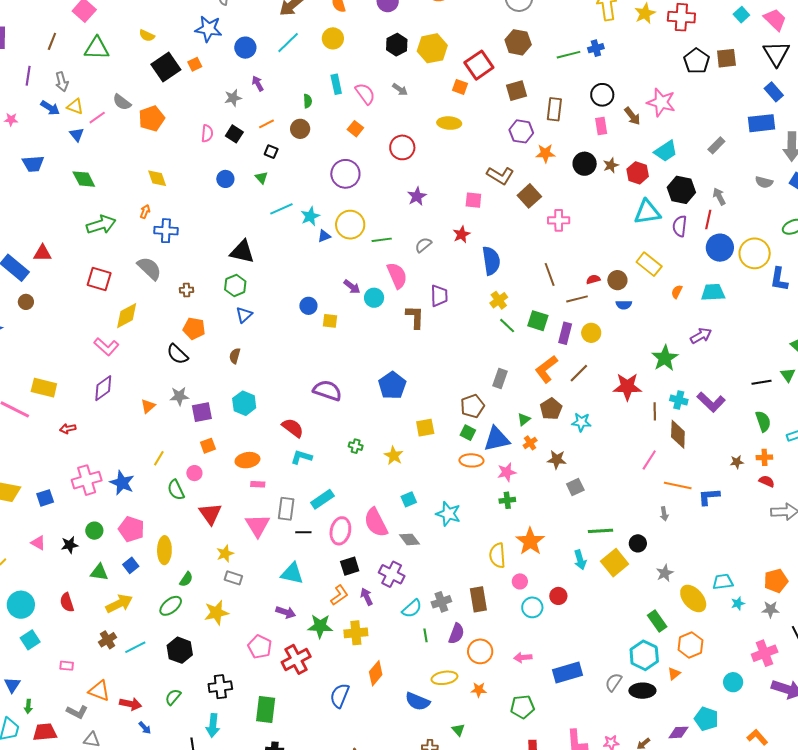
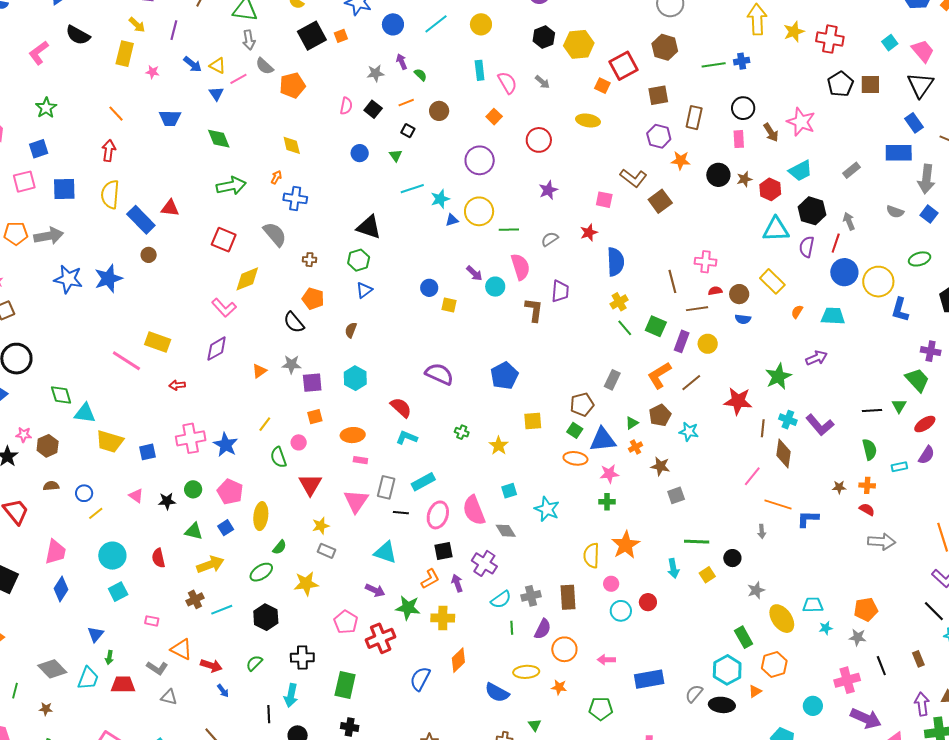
gray arrow: (62, 82) -> (249, 40), moved
green semicircle: (308, 101) -> (420, 75), moved, turned -48
pink cross: (559, 220) -> (706, 262), moved
yellow square: (615, 563) -> (707, 575), size x0.6

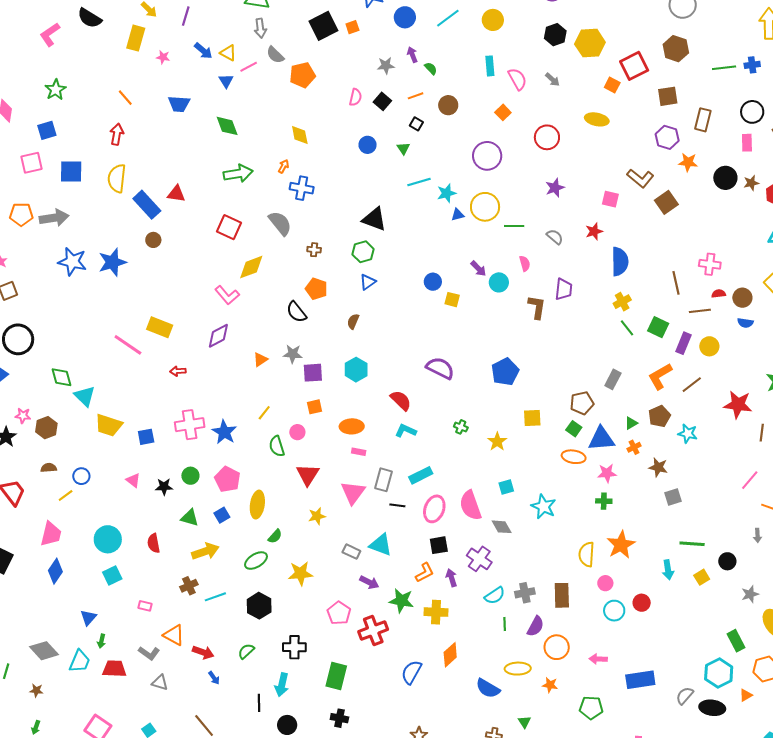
gray semicircle: (550, 239) -> (555, 237), turned 72
pink semicircle: (520, 267) -> (525, 264), size x0.6
cyan triangle: (85, 413) -> (85, 396), turned 35
yellow line: (96, 513) -> (66, 495), moved
gray rectangle: (326, 551) -> (351, 552), moved

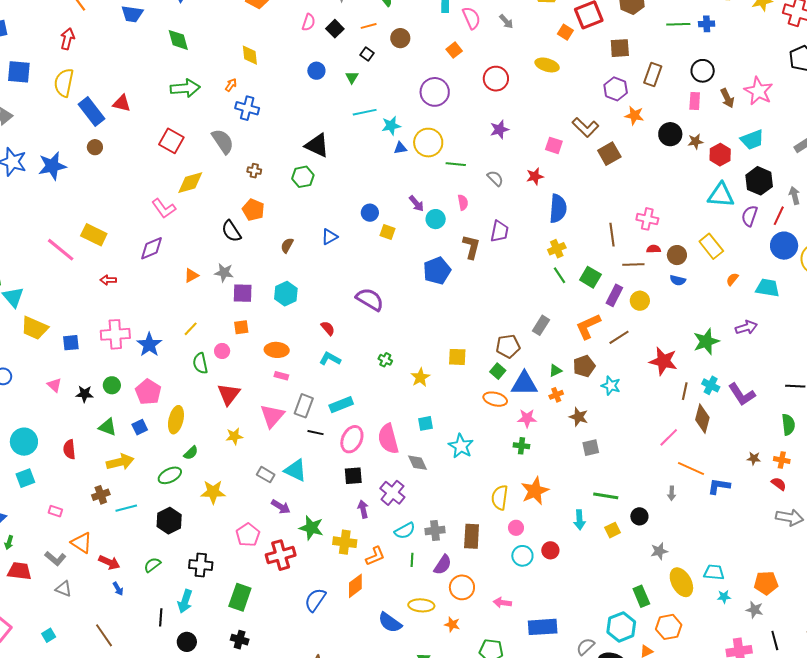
blue triangle: (368, 282) -> (329, 237), moved
blue pentagon: (505, 372) -> (437, 271), moved
red semicircle: (401, 400) -> (328, 328), size x0.7
orange L-shape: (425, 573) -> (375, 556), moved

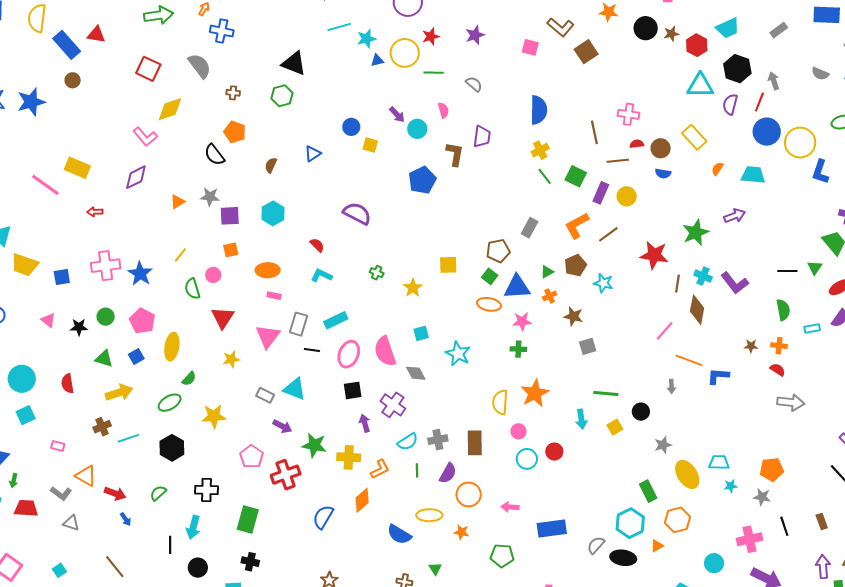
red star: (535, 176) -> (431, 36), moved

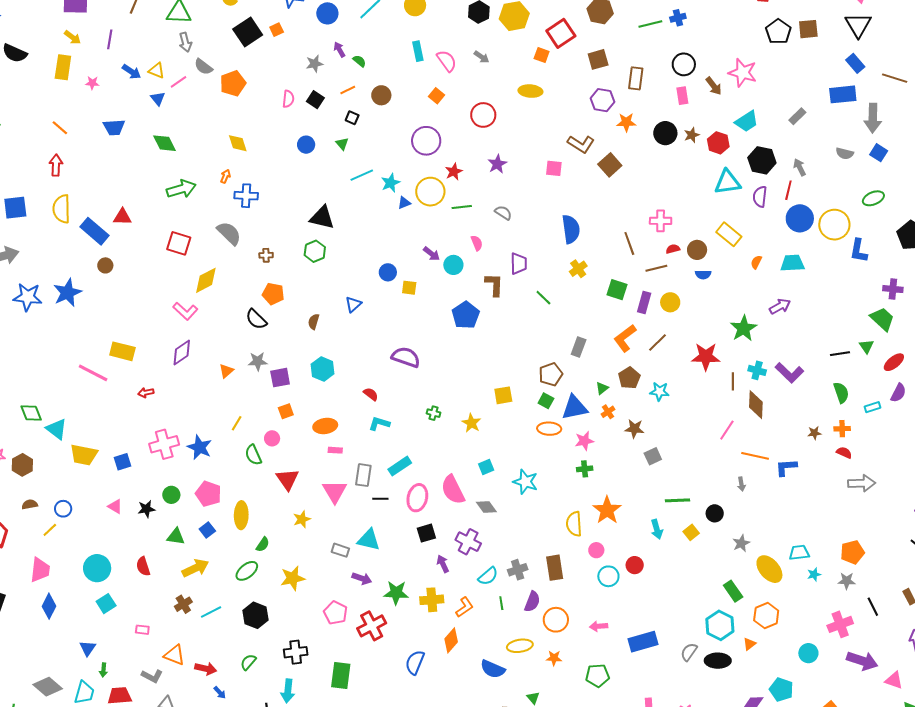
green line: (545, 176) -> (543, 298), moved

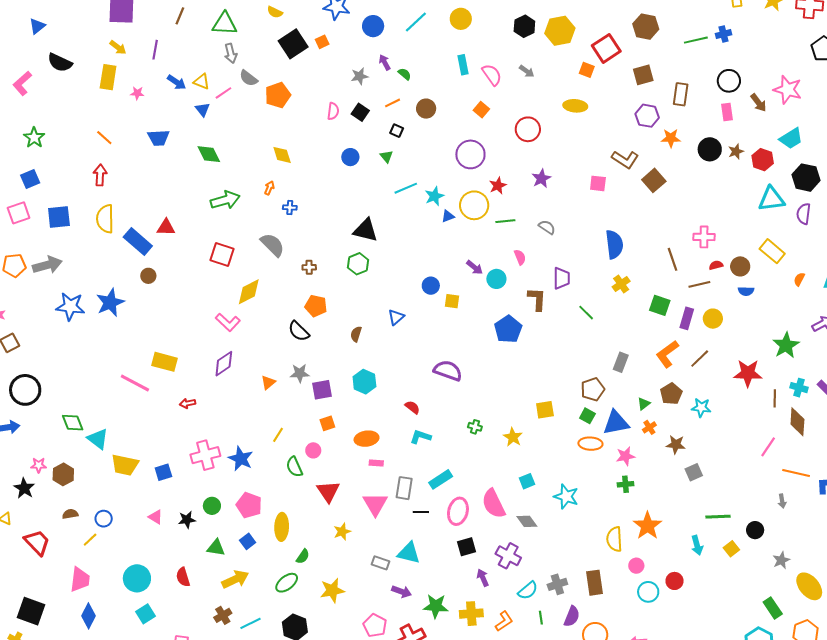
blue cross: (246, 196) -> (290, 208), size x0.6

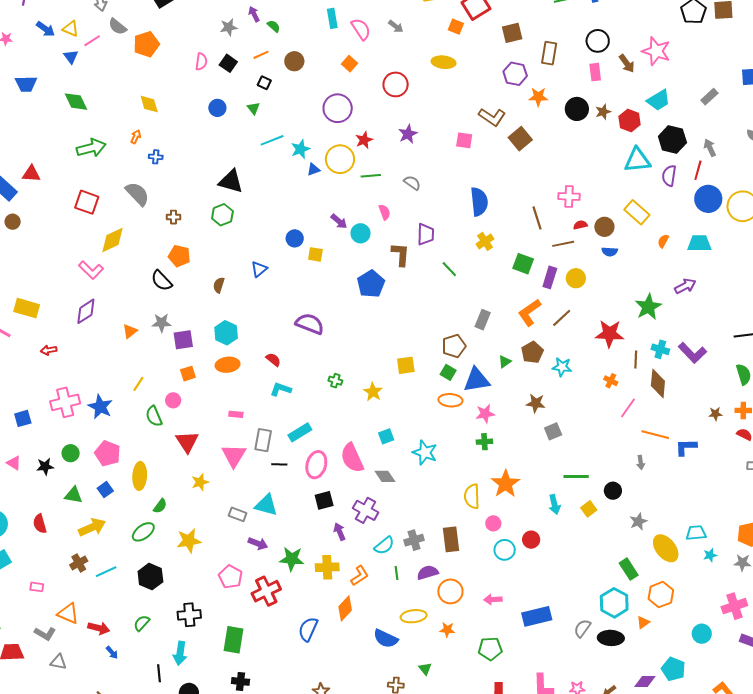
orange cross: (649, 427) -> (611, 381), moved, turned -32
orange ellipse: (367, 439) -> (228, 365), moved
purple semicircle: (572, 616) -> (428, 573), turned -130

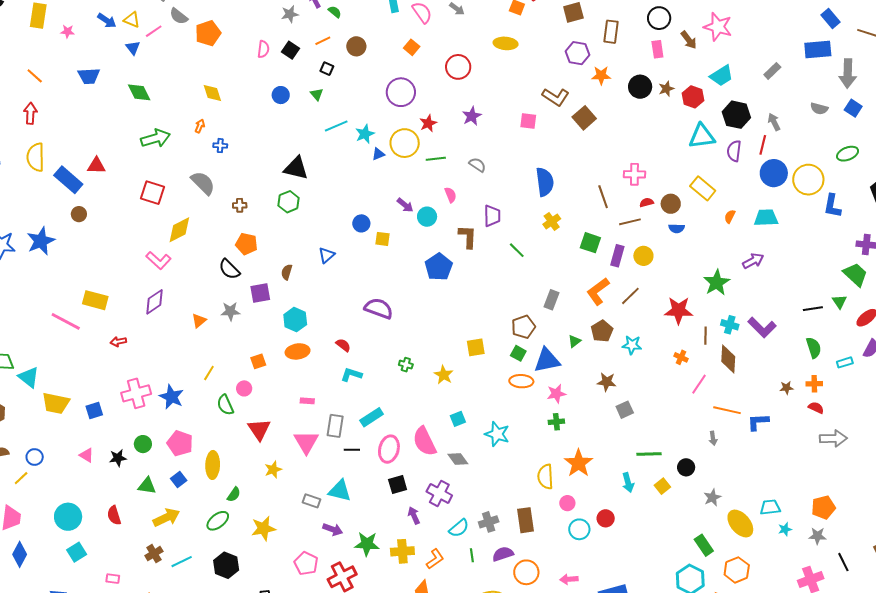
purple square: (183, 340) -> (260, 293), moved

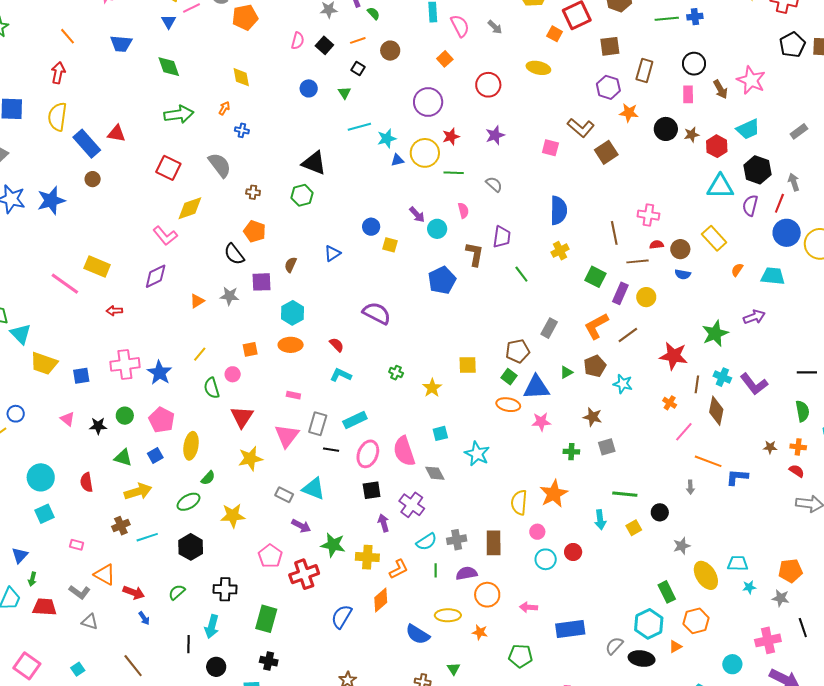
green cross: (556, 422) -> (571, 452), moved
yellow star: (273, 470) -> (250, 459), size x1.4

